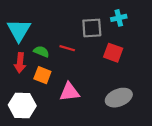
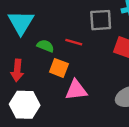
red arrow: (20, 63) -> (17, 70), moved
orange square: (42, 75) -> (59, 68), moved

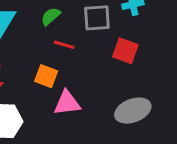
green semicircle: (45, 46) -> (51, 16), moved, turned -63

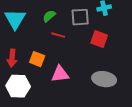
orange square: (46, 76) -> (37, 59), moved
gray ellipse: (133, 111) -> (104, 79), turned 30

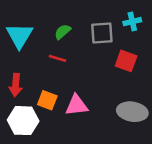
red line: (58, 35) -> (57, 58), moved
orange square: (37, 59) -> (47, 100), moved

